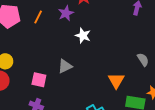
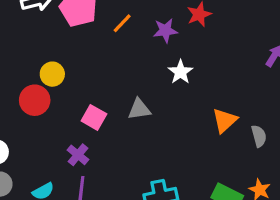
orange triangle: (116, 81) -> (225, 120), moved

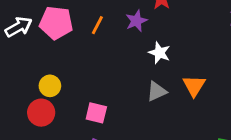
gray triangle: (139, 109) -> (157, 91), moved
orange triangle: (225, 120) -> (194, 86), moved

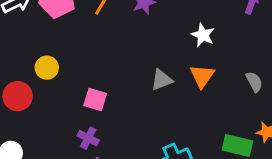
white star: (159, 53) -> (203, 35), moved
red circle: (41, 113) -> (18, 96), moved

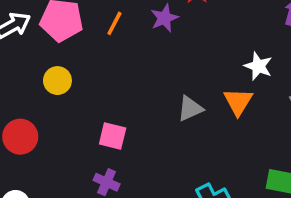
white star: (203, 35) -> (258, 66), moved
yellow circle: (47, 68) -> (57, 81), moved

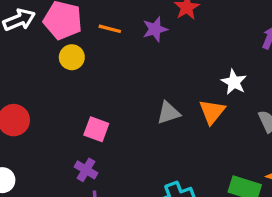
orange line: (114, 23) -> (110, 29), turned 70
yellow circle: (57, 81) -> (72, 57), moved

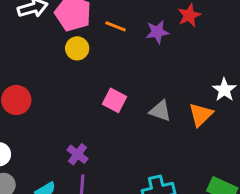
gray triangle: (169, 113) -> (160, 111), turned 30
pink square: (96, 129) -> (114, 100), moved

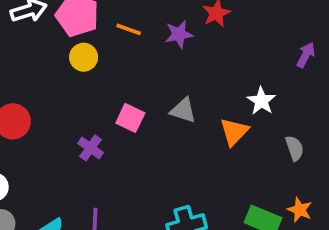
gray triangle: (160, 111) -> (183, 110), moved
purple cross: (78, 154) -> (91, 148), moved

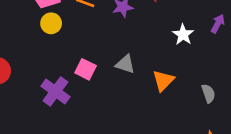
white star: (261, 101) -> (183, 35), moved
purple cross: (91, 148) -> (55, 91), size x1.5

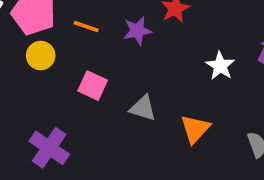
pink square: (86, 69) -> (93, 86), moved

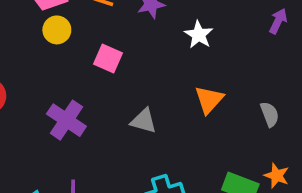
white star: (220, 66) -> (199, 35), moved
gray triangle: (143, 108) -> (144, 121), moved

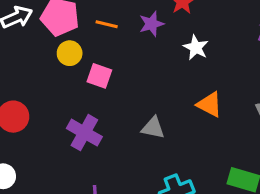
pink square: (108, 59) -> (99, 76), moved
orange triangle: (209, 100) -> (210, 104), turned -40

